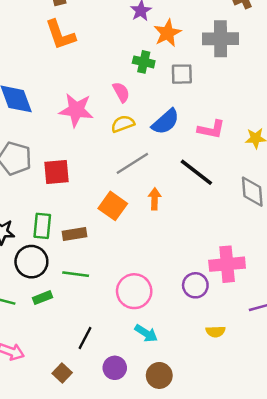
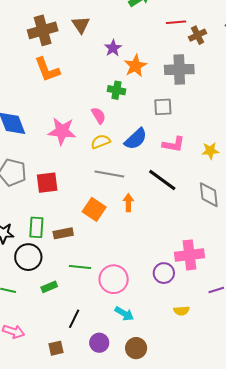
gray square: (182, 74) -> (163, 107), moved
gray line: (132, 163) -> (109, 174), turned 44
green line: (76, 274) -> (80, 267), moved
green rectangle: (43, 298) -> (49, 287), moved
brown square: (62, 373) -> (56, 348), turned 35

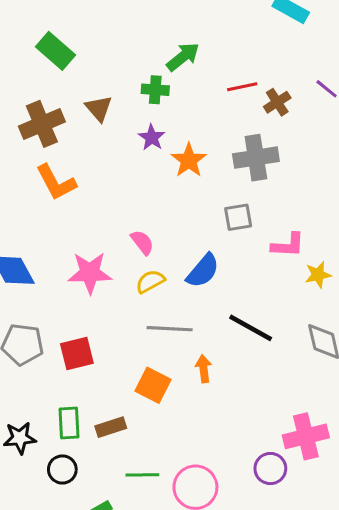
green cross: (116, 90) -> (155, 90), moved
pink L-shape: (174, 144) -> (288, 245), moved
black circle: (28, 257) -> (62, 470), size x0.7

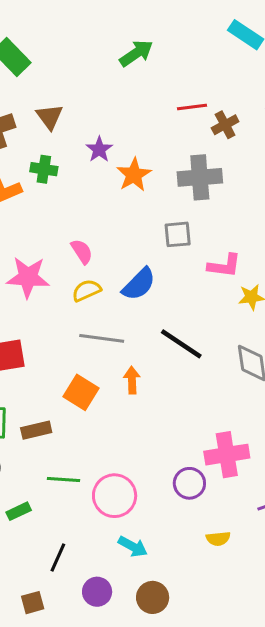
green arrow: (183, 57) -> (136, 53), moved
green cross: (155, 90) -> (44, 169), moved

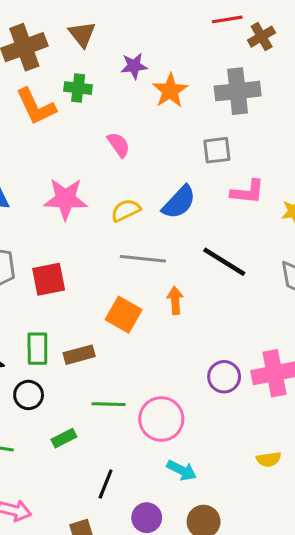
purple star: (99, 149) -> (134, 66), turned 30
pink semicircle: (82, 251) -> (119, 145), moved
pink L-shape: (224, 266) -> (248, 192), moved
purple circle: (189, 483) -> (224, 377), moved

